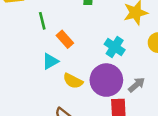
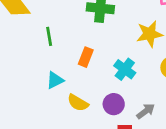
orange rectangle: (65, 39) -> (86, 57), moved, turned 60
purple circle: (106, 80) -> (114, 104), size x0.6

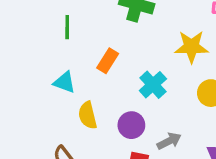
cyan triangle: (55, 80) -> (64, 82), turned 36
yellow semicircle: (78, 103) -> (88, 115), turned 35

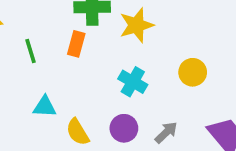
yellow star: (191, 47) -> (136, 25), moved
orange rectangle: (108, 61) -> (76, 44), moved

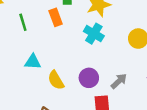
orange rectangle: (76, 44) -> (56, 17), turned -36
cyan cross: (133, 82) -> (94, 34), moved

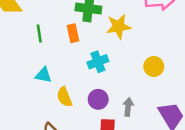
cyan cross: (94, 34) -> (98, 62), moved, turned 30
gray arrow: (119, 81) -> (128, 107), turned -48

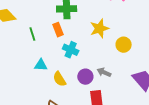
yellow star: (118, 26) -> (99, 28), moved
cyan cross: (98, 62) -> (71, 50), moved, turned -35
gray arrow: (128, 107) -> (104, 72), moved, turned -64

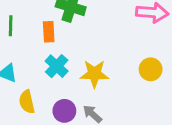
yellow star: (99, 28) -> (94, 74), moved
yellow circle: (124, 45) -> (151, 69), moved

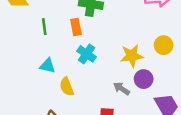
yellow star: (94, 74) -> (132, 56), moved
purple circle: (64, 111) -> (144, 79), moved

